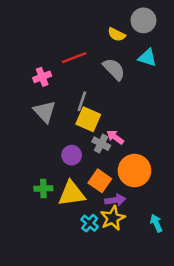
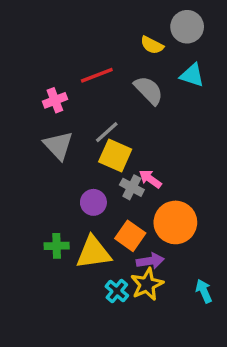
gray line: (82, 101) -> (107, 132), turned 30

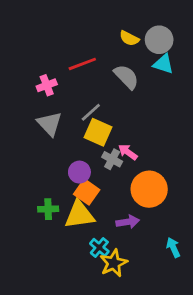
gray circle: (187, 27) -> (159, 40), moved
orange square: (130, 236) -> (87, 192), moved
yellow star: (147, 284) -> (114, 263), moved

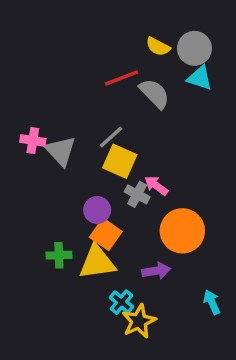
red line: (82, 64) -> (121, 78), moved
pink cross: (47, 85) -> (33, 140), moved, turned 30

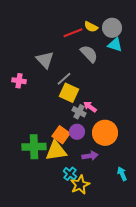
red line: (121, 78) -> (73, 33), moved
gray triangle: (61, 151) -> (45, 60), moved
purple circle: (97, 210) -> (77, 132), moved
green cross: (59, 255) -> (34, 147), size x1.6

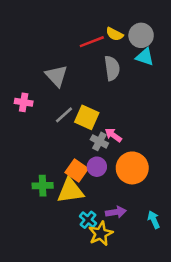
gray semicircle: (89, 54) -> (112, 68), turned 36
gray line: (64, 79) -> (64, 115), moved
green cross: (34, 147) -> (43, 186), size x0.7
purple arrow: (90, 156) -> (116, 212), moved

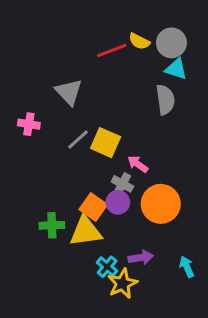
gray semicircle: (112, 68) -> (165, 100), moved
gray cross: (99, 141) -> (122, 184), moved

